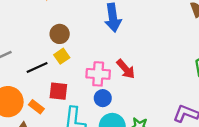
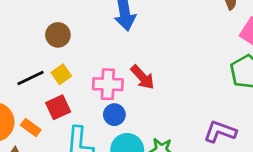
yellow square: (62, 56) -> (61, 74), moved
red square: (58, 91) -> (58, 107), turned -30

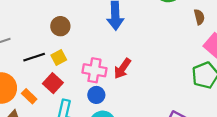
red arrow: (142, 77) -> (122, 68), turned 70
red square: (58, 107) -> (53, 83), turned -30

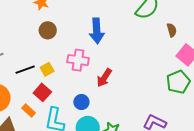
brown circle: (60, 26) -> (48, 30), moved
pink cross: (94, 70) -> (78, 60), moved
orange rectangle: (29, 96) -> (29, 111), moved

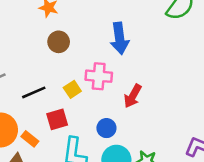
yellow square: (47, 69) -> (72, 89), moved
red square: (42, 92) -> (57, 119), turned 36
orange rectangle: (29, 111) -> (30, 139), moved

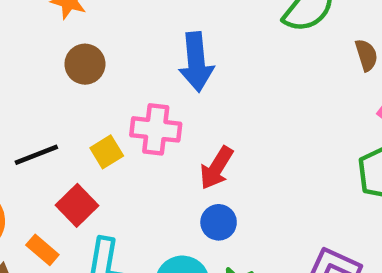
red square: (57, 119) -> (77, 205), turned -30
blue circle: (106, 128) -> (219, 222), moved
orange rectangle: (30, 139) -> (42, 250), moved

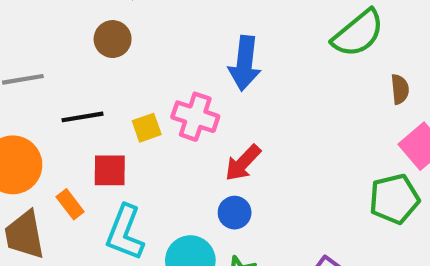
brown circle: (85, 64) -> (113, 39), moved
red square: (77, 205) -> (110, 170), turned 33

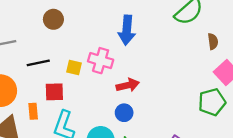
yellow square: (147, 128) -> (74, 68), turned 35
red arrow: (243, 163) -> (128, 85), turned -145
orange rectangle: (70, 204) -> (33, 111), turned 35

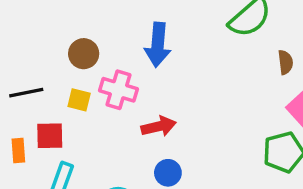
brown circle: (53, 19) -> (84, 54), moved
orange rectangle: (33, 111) -> (18, 151), moved
blue circle: (124, 113) -> (168, 173), moved

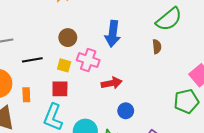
brown semicircle: (285, 62) -> (157, 47), moved
red square: (50, 136) -> (60, 89), moved
blue circle: (168, 173) -> (126, 111), moved

